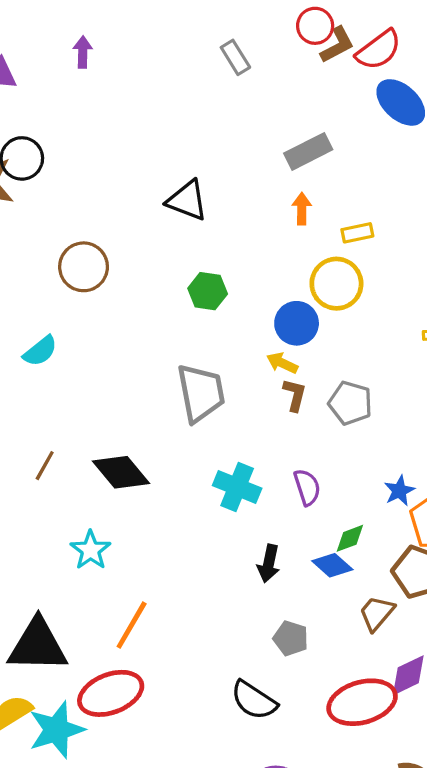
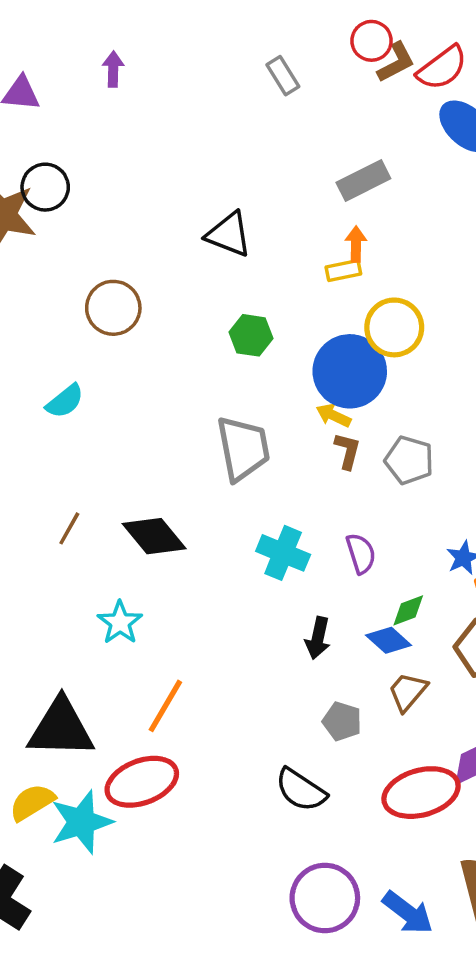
yellow rectangle: (357, 233) -> (343, 270), moved
blue circle: (297, 323) -> (350, 371), size x1.5
brown trapezoid: (377, 613) -> (408, 692), moved

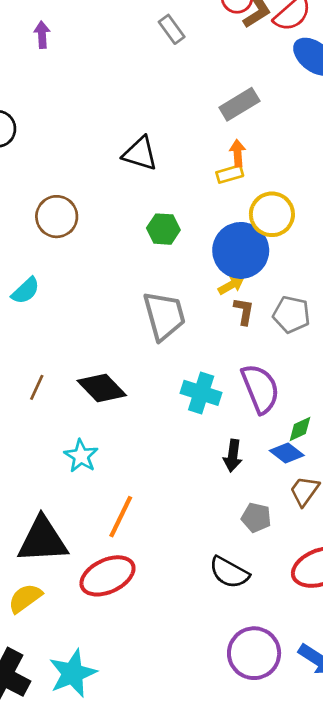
yellow arrow: (334, 415) -> (231, 285), turned 130
purple semicircle: (361, 553) -> (260, 389), size x1.6
cyan star: (81, 822) -> (73, 673), moved

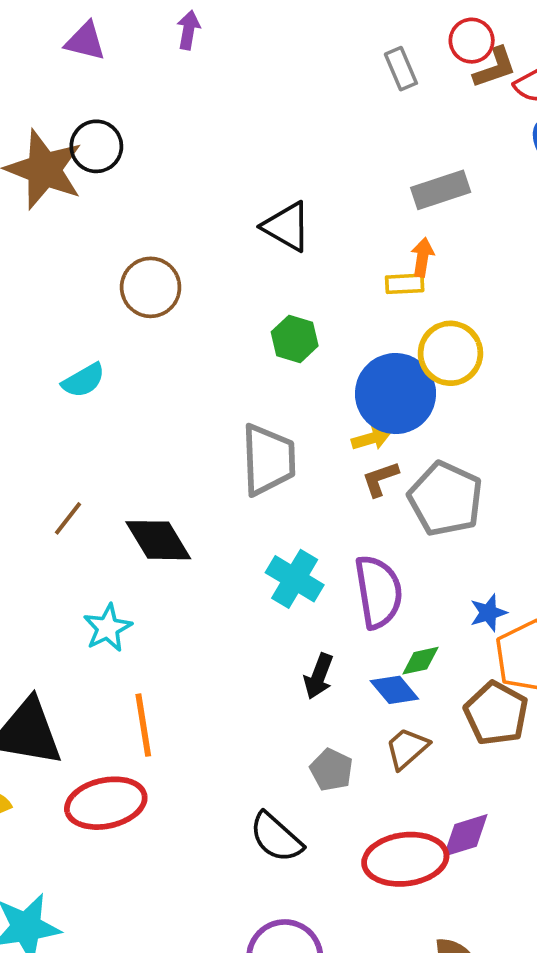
gray rectangle: (172, 29) -> (401, 69), moved
brown L-shape: (244, 311) -> (380, 479), turned -132
gray pentagon: (291, 314) -> (446, 499), size x1.4
orange line: (121, 517) -> (143, 725), turned -48

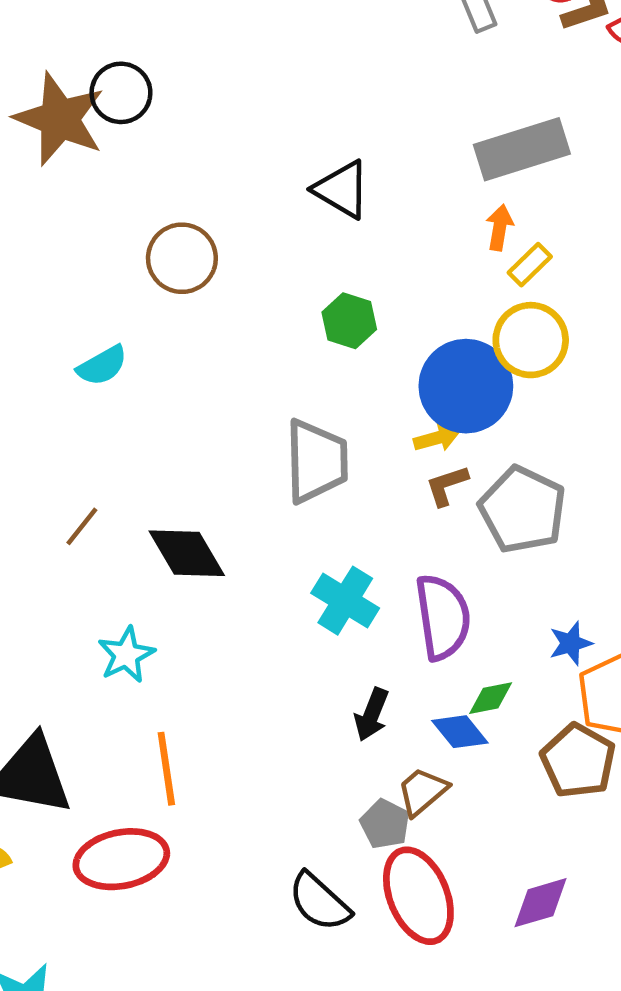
gray rectangle: (441, 190) -> (522, 149), size x1.4
yellow rectangle: (405, 284) -> (530, 265), moved, turned -42
brown trapezoid: (407, 748) -> (422, 791), moved
red ellipse: (405, 859) -> (418, 896), moved, turned 74

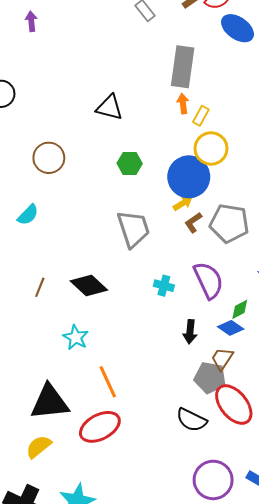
gray rectangle: (522, 149) -> (183, 67), turned -48
cyan cross: (345, 601) -> (164, 286), size x0.7
gray pentagon: (385, 824) -> (210, 378), size x1.4

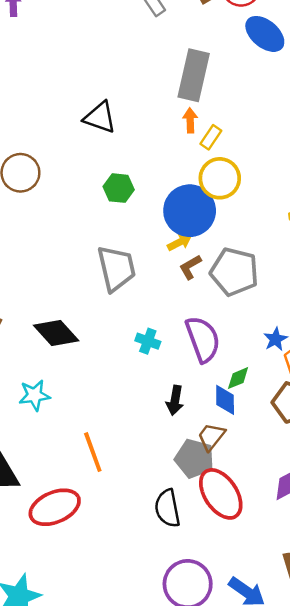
blue diamond: (231, 328) -> (225, 400), turned 50
cyan star: (76, 337) -> (34, 395), turned 30
orange line: (108, 382) -> (93, 452), moved
black semicircle: (191, 420) -> (167, 508), turned 48

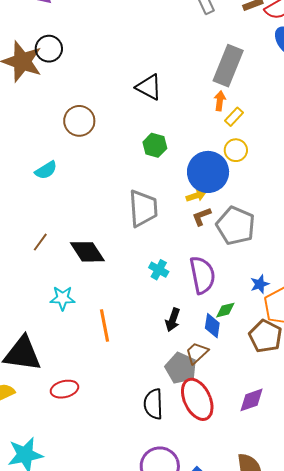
yellow circle: (220, 178) -> (236, 150), size x0.7
orange line: (93, 452) -> (105, 325), moved
red ellipse: (55, 507) -> (64, 389), size x0.7

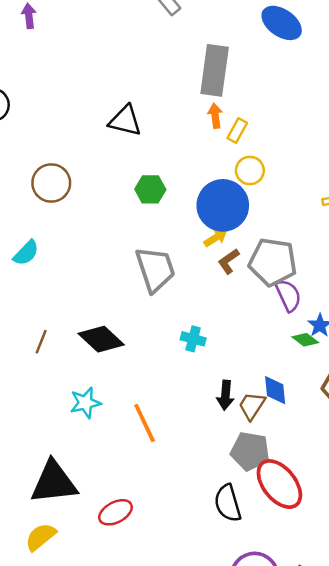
purple semicircle: (202, 275) -> (288, 295), moved, size x0.7
green diamond: (225, 310) -> (305, 340), moved, turned 65
brown trapezoid: (197, 353) -> (252, 406), moved

